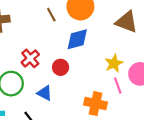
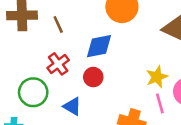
brown line: (51, 15) -> (58, 25), moved
blue diamond: (77, 39) -> (99, 46), moved

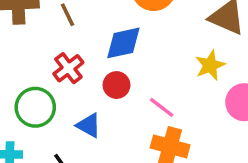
yellow star: (157, 77) -> (210, 65), moved
pink line: (160, 103) -> (162, 107), moved, turned -36

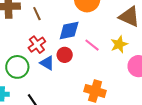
pink line: (162, 107) -> (92, 45), moved
blue triangle: (89, 125) -> (47, 63), moved

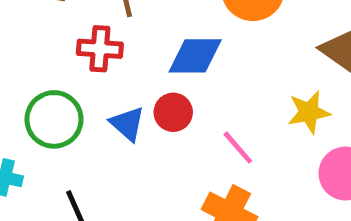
red cross: (37, 45) -> (100, 49), moved, turned 30
pink line: (92, 45) -> (238, 148), moved

